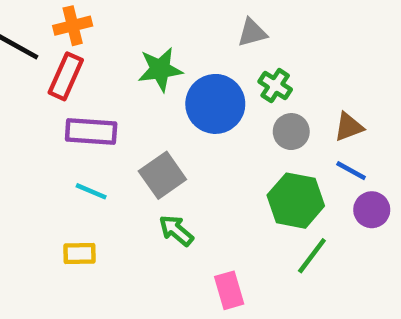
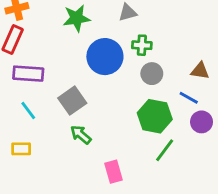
green star: (160, 69) -> (77, 18), moved
green cross: (275, 86) -> (142, 45), turned -30
brown triangle: (349, 127) -> (200, 71), moved, turned 30
cyan line: (91, 191) -> (28, 111), turned 30

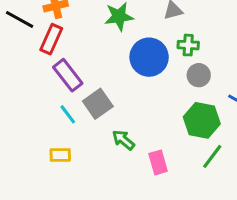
purple rectangle: (28, 74) -> (68, 75), turned 48
gray square: (72, 101) -> (98, 104), moved
pink rectangle: (113, 172) -> (158, 162), moved

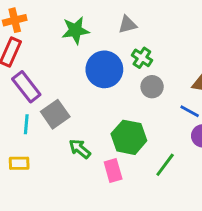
green cross: (188, 45) -> (142, 58), turned 30
cyan line: (68, 114) -> (26, 124), turned 42
green hexagon: (202, 120) -> (129, 137), moved

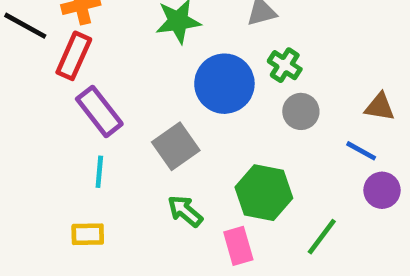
gray square: (55, 114) -> (176, 146), moved

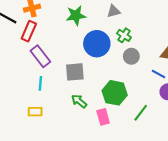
gray square: (176, 146) -> (75, 72), turned 30

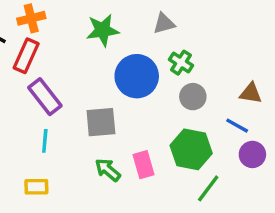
green hexagon: (115, 93) -> (191, 149), moved
pink rectangle: (103, 117) -> (144, 165), moved

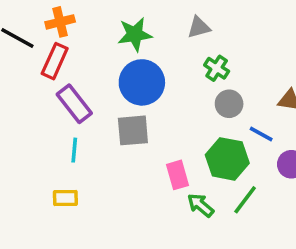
blue circle: (137, 76) -> (142, 82), moved
blue line: (237, 126) -> (261, 134), moved
green arrow: (108, 170) -> (201, 205), moved

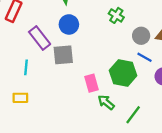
blue circle: (142, 82) -> (69, 24), size x0.7
purple rectangle: (74, 104) -> (40, 38), moved
gray circle: (229, 104) -> (141, 36), moved
green line: (245, 200) -> (133, 115), moved

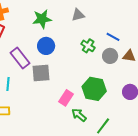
green cross: (116, 15) -> (88, 46), moved
blue line: (144, 57) -> (113, 37), moved
pink rectangle: (91, 83) -> (66, 98), turned 49

